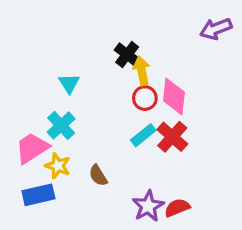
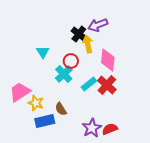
purple arrow: (216, 29) -> (98, 25), moved
red circle: (145, 98) -> (71, 61), moved
cyan cross: (61, 125) -> (64, 74), moved
blue rectangle: (38, 195) -> (45, 121), moved

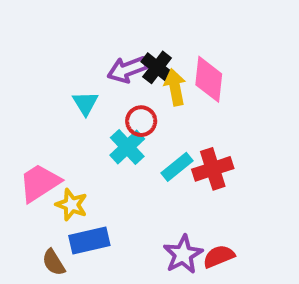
purple arrow: (98, 25) -> (127, 69), moved
pink diamond: (108, 60) -> (209, 79), moved
red cross: (107, 85) -> (213, 169), turned 30
brown semicircle: (61, 109) -> (54, 262), moved

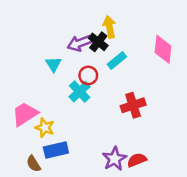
pink diamond: (209, 79) -> (163, 49), moved
yellow arrow: (175, 87) -> (109, 27), moved
cyan rectangle: (177, 167) -> (117, 61), moved

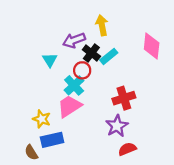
black cross: (98, 42) -> (91, 53), moved
pink trapezoid: (25, 114) -> (69, 106), moved
purple star: (114, 159) -> (117, 126), moved

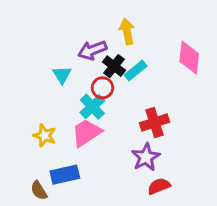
yellow star: (42, 119) -> (45, 136), moved

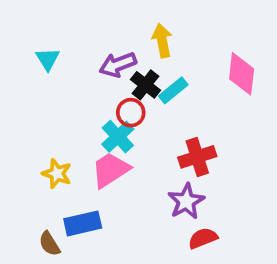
cyan triangle: (62, 75) -> (48, 59), moved

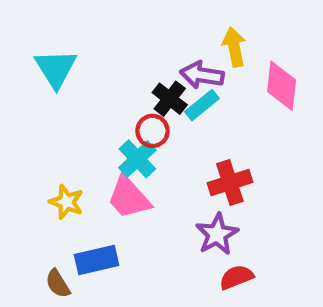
yellow arrow: (162, 41) -> (234, 47), moved
cyan triangle: (48, 59) -> (56, 69), size x1.5
purple arrow: (118, 65) -> (202, 75), moved, turned 30
pink trapezoid: (110, 170) -> (129, 198), turned -99

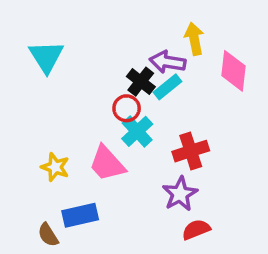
cyan cross: (137, 159) -> (137, 131), moved

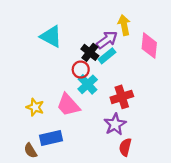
cyan triangle: (46, 57) -> (51, 36), moved, turned -30
purple arrow: (168, 62) -> (107, 40), turned 135
red semicircle: (196, 229) -> (125, 147), turned -54

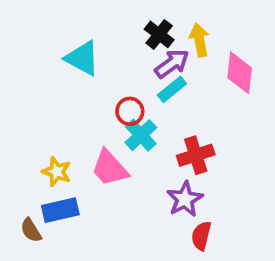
black cross: (90, 52) -> (159, 34), moved
blue rectangle: (51, 138) -> (60, 210), moved
brown semicircle: (30, 151) -> (31, 230), moved

